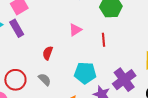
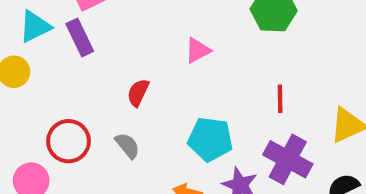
red line: (104, 40) -> (280, 99), moved
purple cross: (124, 80) -> (288, 159), turned -30

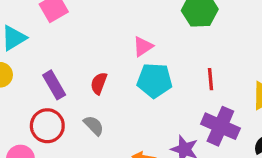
purple rectangle: (80, 37) -> (54, 85), moved
cyan pentagon: (210, 139) -> (155, 80), moved

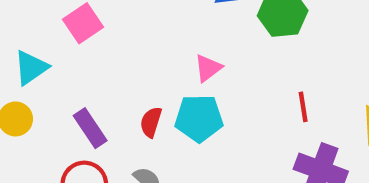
cyan pentagon: (155, 80) -> (199, 118), moved

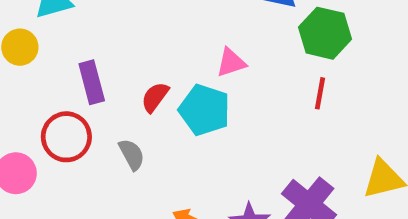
red line: (303, 107) -> (320, 93), moved

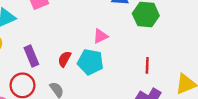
red line: (320, 93) -> (147, 65), moved

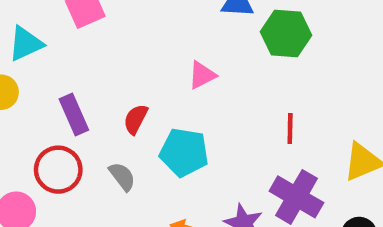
cyan pentagon: (90, 62) -> (184, 152), moved

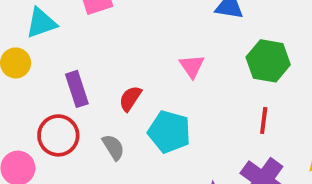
green hexagon: (286, 34) -> (268, 61), moved
pink triangle: (202, 75) -> (192, 66), turned -44

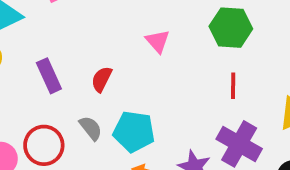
cyan pentagon: (169, 132) -> (134, 132), moved
red circle: (58, 135) -> (44, 145), moved

